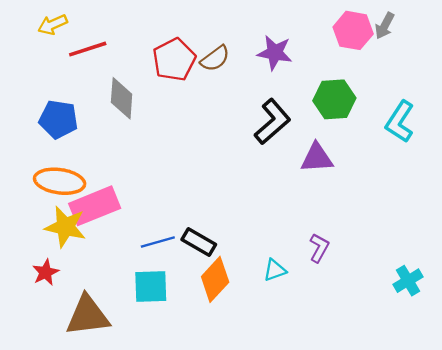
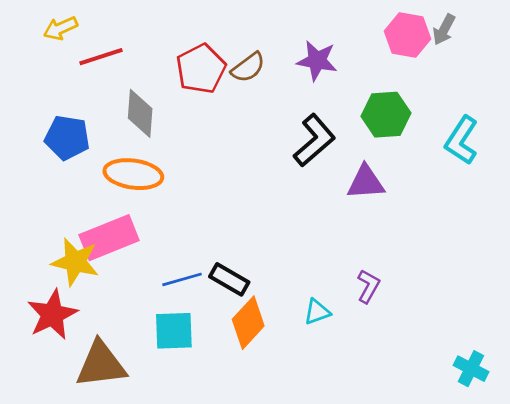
orange ellipse: (60, 181) -> (133, 174), moved
red star: (46, 272) -> (52, 315), size x1.6
cyan cross: (408, 281) -> (471, 369), moved, turned -32

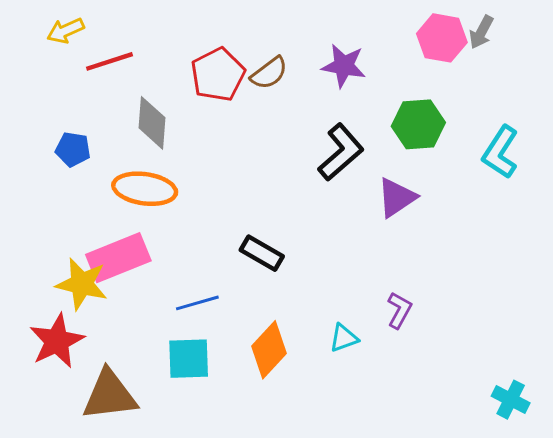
blue pentagon: (67, 138) -> (73, 149), size x0.7
purple triangle: (366, 182) -> (396, 198), turned -30
black rectangle: (229, 279) -> (262, 253), moved

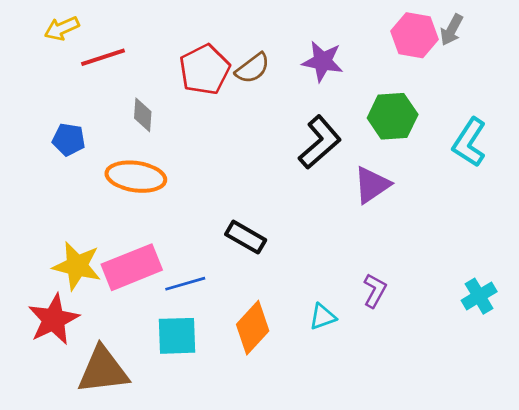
gray diamond: (152, 123) -> (143, 115), size x0.7
pink rectangle: (118, 258) -> (132, 267), moved
cyan cross: (511, 400) -> (479, 296), moved, turned 32

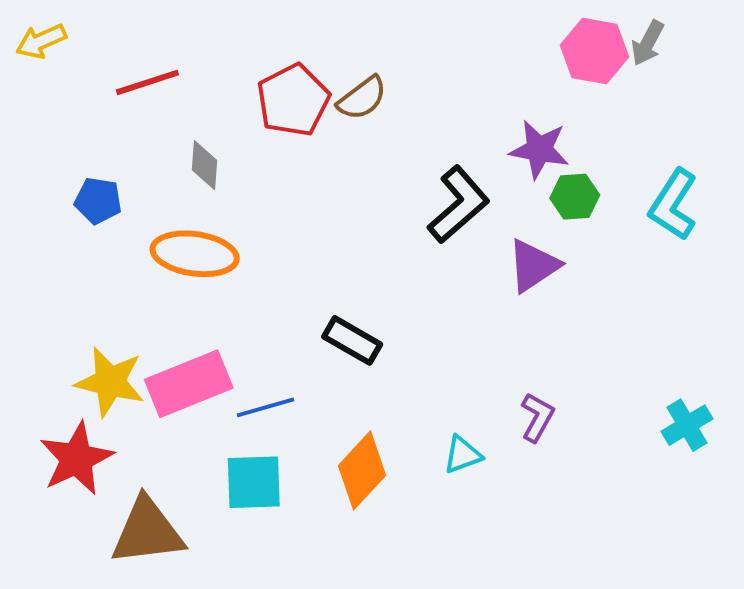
yellow arrow: (62, 28) -> (41, 41), moved
purple star: (323, 61) -> (539, 149), moved
green hexagon: (393, 116) -> (575, 197), moved, size x0.7

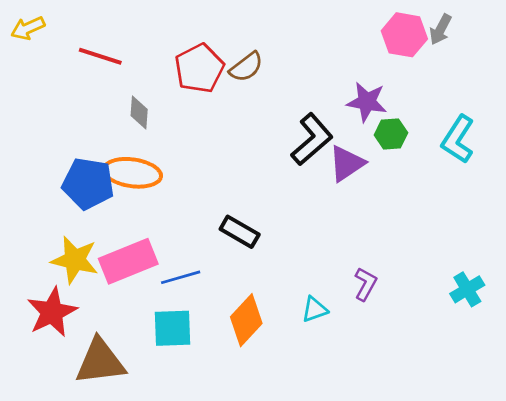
red line: (147, 82) -> (100, 56), turned 36
blue pentagon: (98, 201) -> (88, 184), moved, size x1.6
purple triangle: (533, 266) -> (347, 163), moved

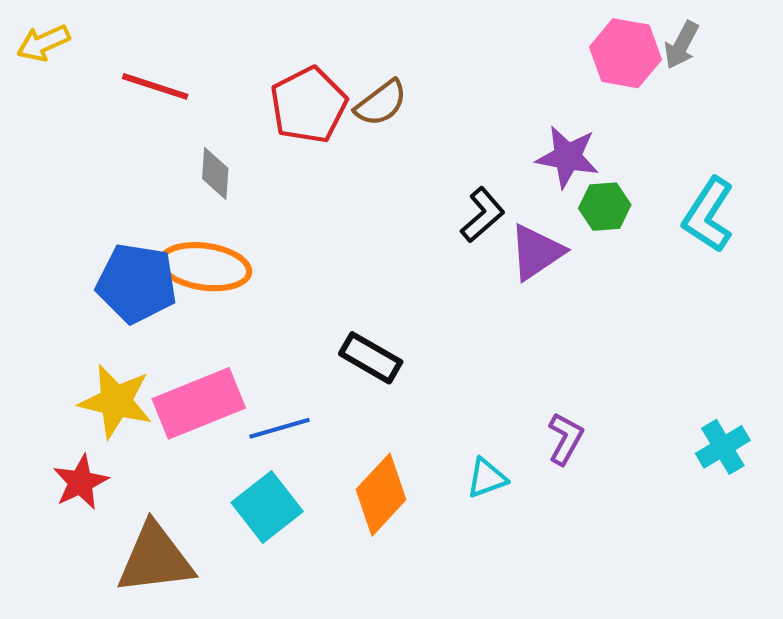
black L-shape: (312, 139) -> (483, 215), size x0.7
red star: (52, 312) -> (81, 482), size x0.7
cyan square: (173, 328) -> (267, 507), turned -36

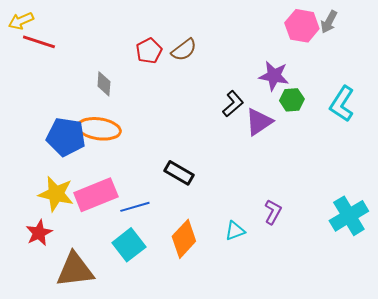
red line: (155, 86) -> (39, 42), moved
red pentagon: (309, 105) -> (149, 51), size x0.7
cyan cross: (723, 447) -> (349, 216), size x1.5

